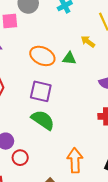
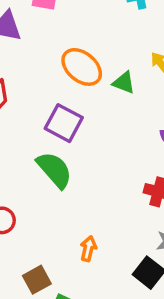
orange arrow: (75, 160) -> (88, 249), size x0.6

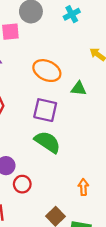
green triangle: (124, 83) -> (79, 89), moved

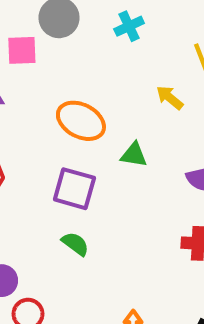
green semicircle: (47, 142) -> (75, 244), size x0.6

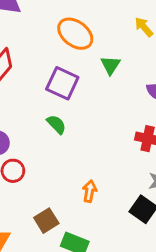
green triangle: (134, 155) -> (111, 65), turned 45

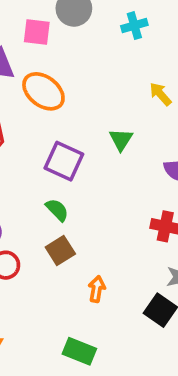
orange ellipse: (75, 34) -> (43, 91), moved
brown square: (46, 221) -> (60, 250), moved

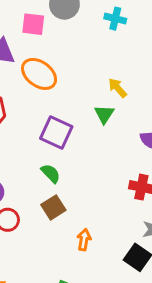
cyan cross: (134, 26) -> (115, 19), turned 30
yellow arrow: (160, 94) -> (118, 88), moved

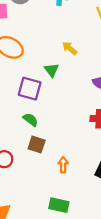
green triangle: (104, 114) -> (51, 70), moved
brown square: (53, 207) -> (37, 144), turned -30

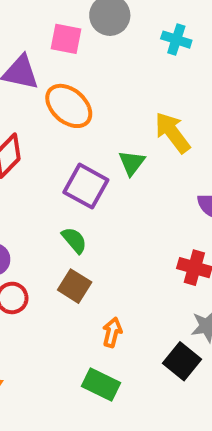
yellow arrow: (70, 48) -> (172, 133), size x1.5
green rectangle: (59, 205) -> (101, 384), moved

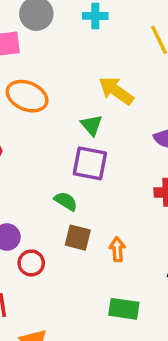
purple square: (86, 186) -> (90, 163), moved
orange arrow: (112, 332) -> (117, 249), moved

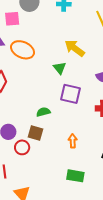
purple square: (90, 163) -> (71, 94), moved
green semicircle: (66, 201) -> (43, 112), turned -48
brown square: (78, 238) -> (36, 133), moved

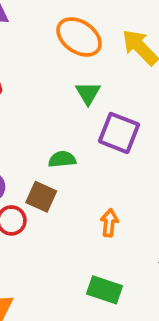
orange ellipse: (23, 50) -> (79, 37), moved
green triangle: (60, 68) -> (88, 93), moved

